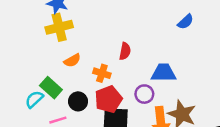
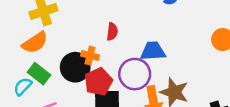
orange semicircle: (72, 60) -> (35, 43), moved, size x1.5
purple circle: (144, 94) -> (135, 74), size x1.6
black circle: (78, 101) -> (75, 67), moved, size x1.5

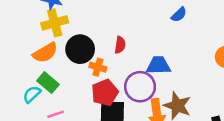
black circle: (75, 67) -> (80, 49), moved

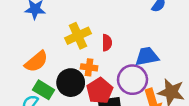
yellow cross: (55, 23) -> (78, 36), moved
black circle: (80, 49) -> (71, 83), moved

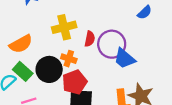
blue trapezoid: (147, 56) -> (124, 58), turned -140
purple circle: (133, 80) -> (112, 44), moved

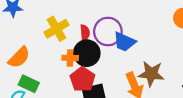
black circle: (49, 69) -> (87, 53), moved

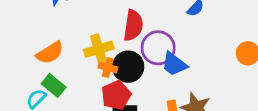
yellow cross: (56, 29) -> (99, 49), moved
red semicircle: (85, 33) -> (133, 25), moved, size x1.6

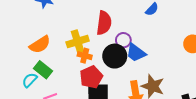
purple circle: (158, 48) -> (123, 40), size x0.6
black circle: (128, 67) -> (115, 56), moved

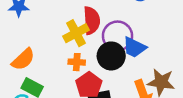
purple circle: (123, 40) -> (117, 36), size x1.6
yellow cross: (78, 42) -> (76, 33), moved

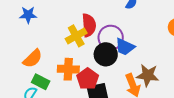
orange cross: (77, 62) -> (68, 69), moved, size x1.5

